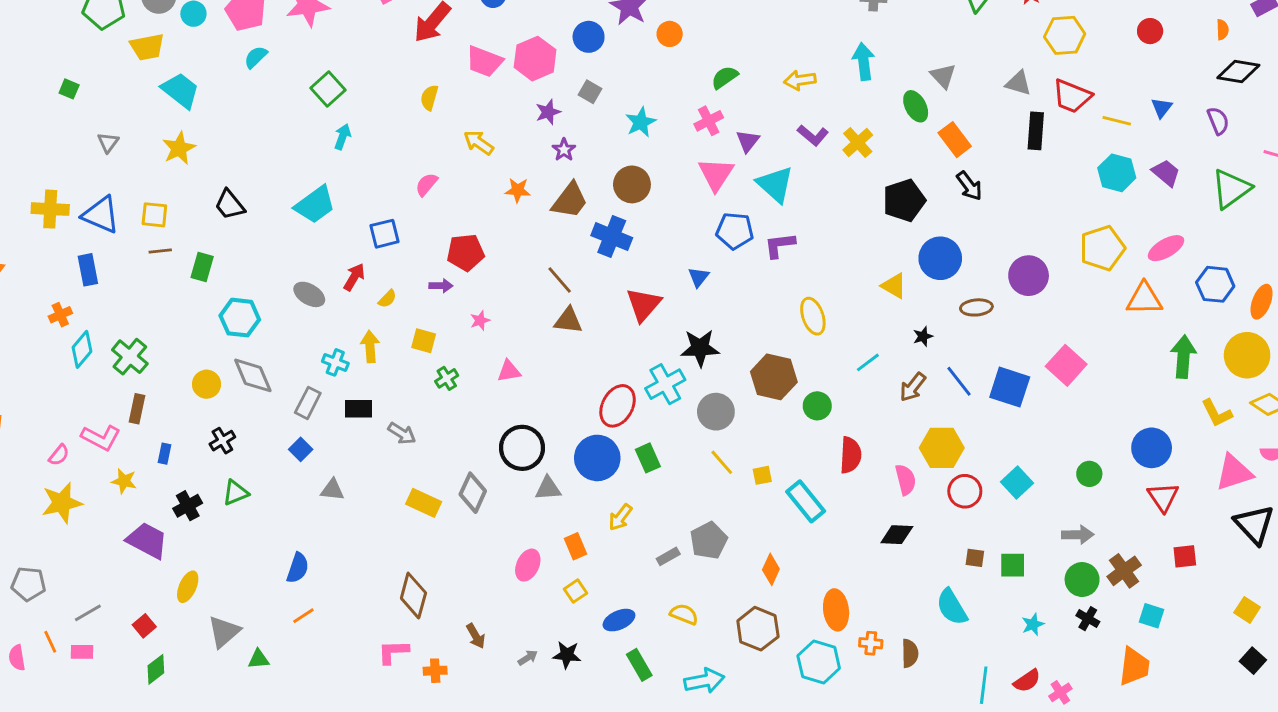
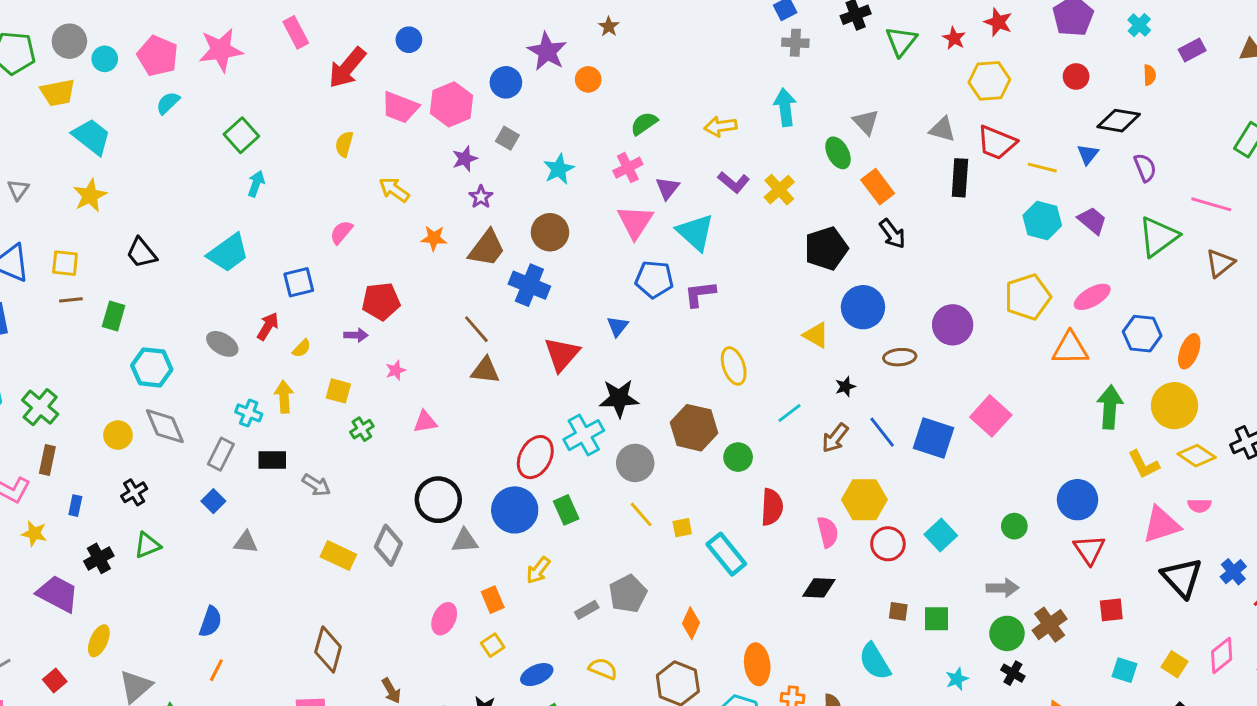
black diamond: (1238, 72) -> (1119, 121), moved
orange line: (303, 616) -> (216, 670), turned -30
cyan square: (1152, 616) -> (1125, 670), moved

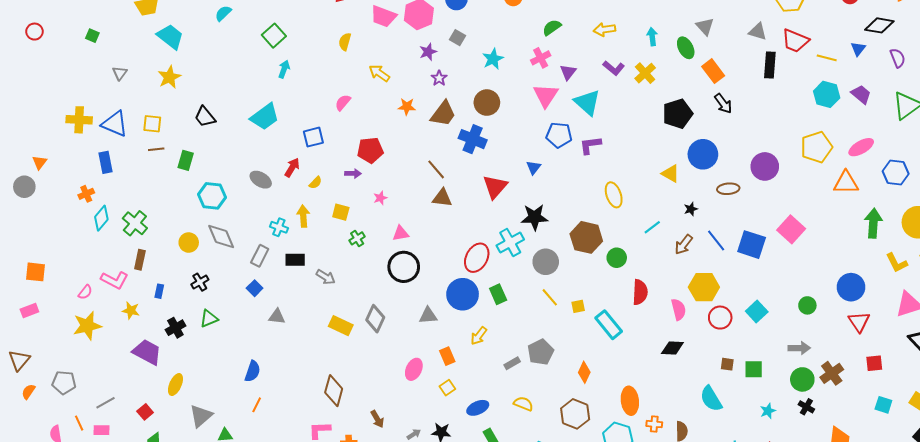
cyan arrow: (785, 107) -> (652, 37), moved, size x0.7
black circle: (438, 500) -> (404, 267), moved

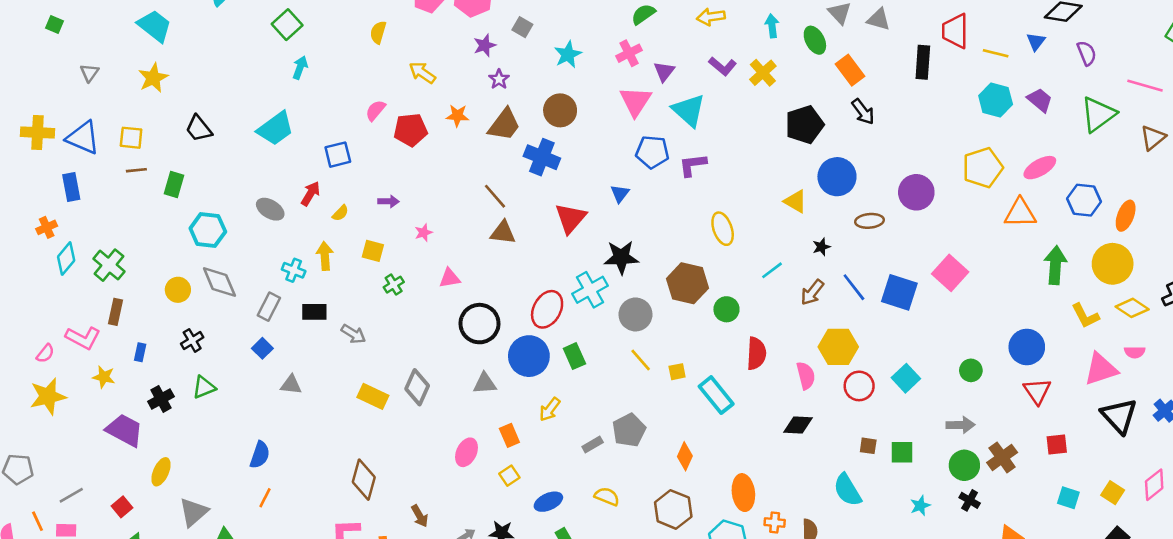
gray triangle: (758, 32) -> (879, 19), moved
red trapezoid: (795, 41) -> (955, 31), turned 68
red pentagon: (370, 150) -> (411, 130), moved
black circle: (404, 267) -> (479, 324), moved

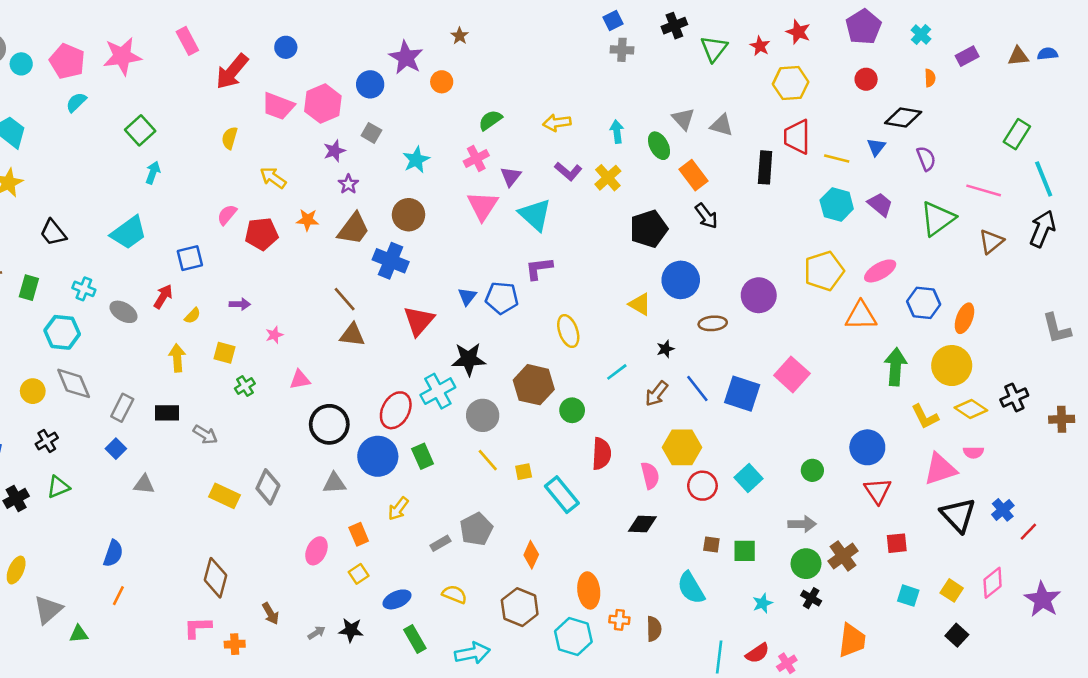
blue pentagon: (652, 152) -> (502, 298), moved
cyan cross: (294, 270) -> (84, 289), moved

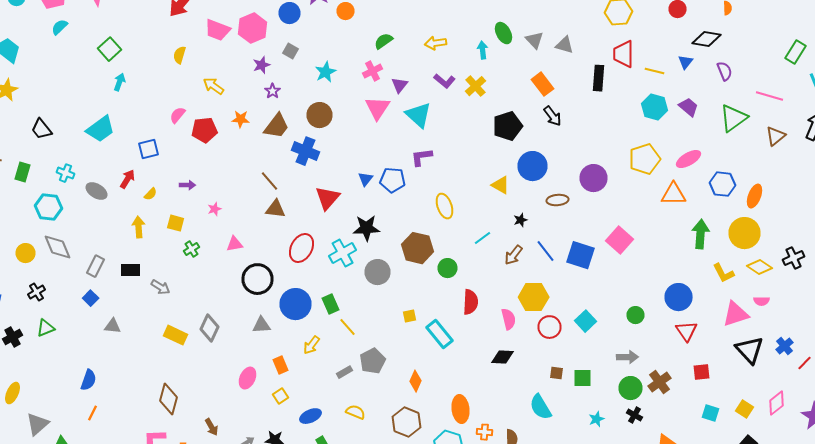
green ellipse: (659, 146) -> (504, 33), moved
red ellipse: (396, 410) -> (302, 248), moved
yellow line: (488, 460) -> (348, 327), moved

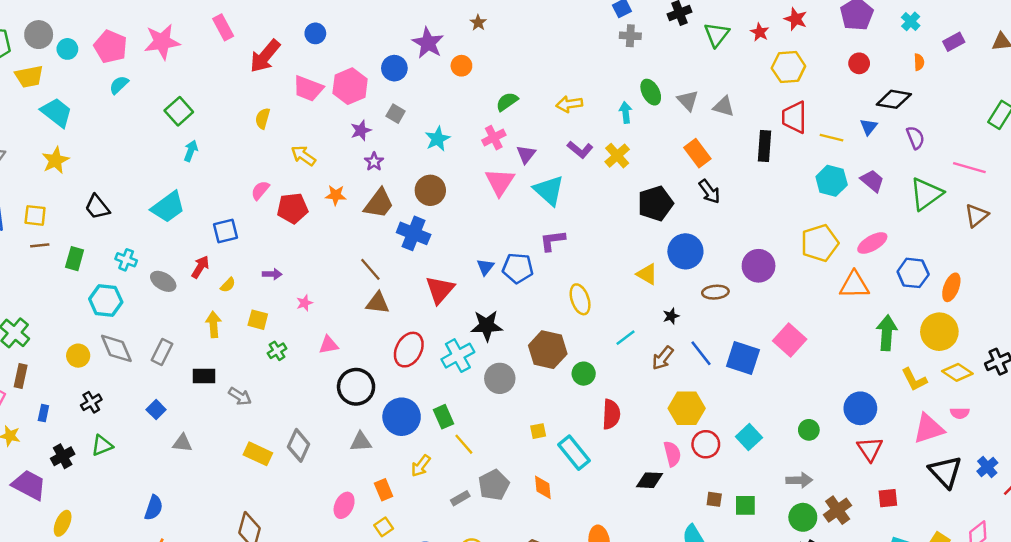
gray rectangle: (96, 266) -> (162, 352), moved
pink semicircle: (508, 319) -> (672, 454), moved
orange diamond: (416, 381) -> (543, 487), moved, turned -30

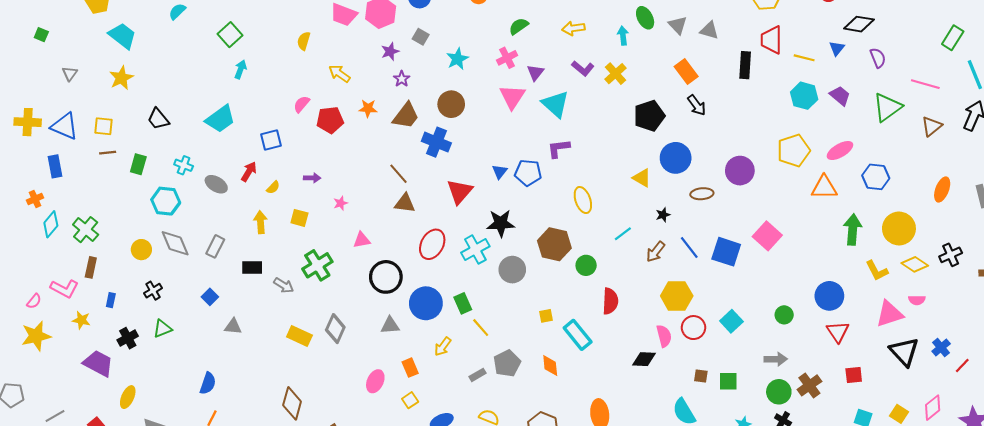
orange ellipse: (951, 287) -> (942, 190), moved
green cross: (277, 351) -> (317, 265), moved, size x1.8

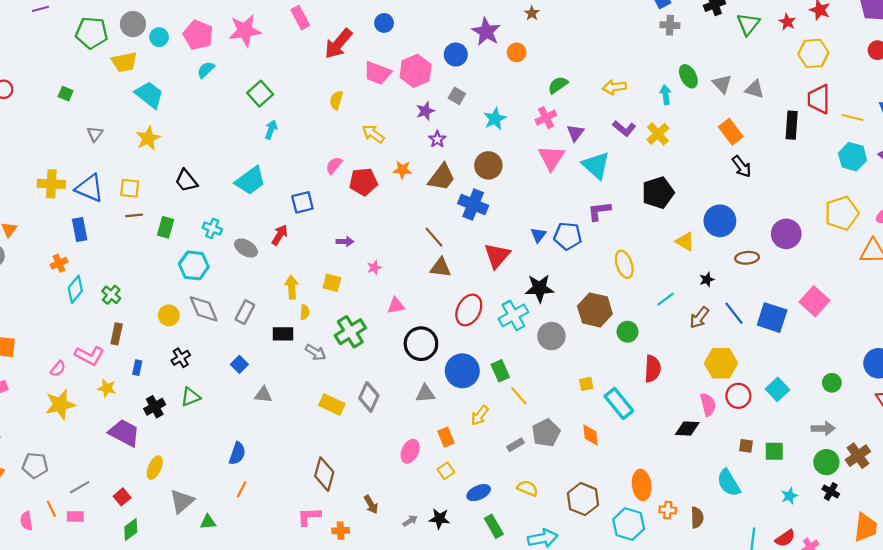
black pentagon: (649, 116) -> (658, 193), moved
yellow semicircle: (273, 187) -> (305, 312), moved, turned -40
green cross: (86, 230) -> (111, 295), size x0.7

